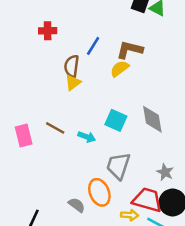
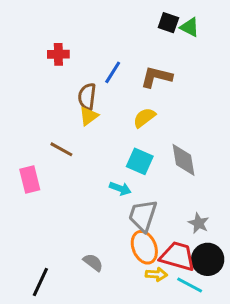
yellow semicircle: (120, 69) -> (144, 118), moved
brown line: (55, 128) -> (61, 149), moved
cyan arrow: (87, 137) -> (120, 188), moved
orange ellipse: (99, 192) -> (144, 247), moved

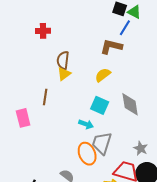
blue line: (113, 72) -> (125, 28), moved
brown line: (61, 149) -> (45, 97), turned 70
orange ellipse: (144, 247) -> (87, 154), moved

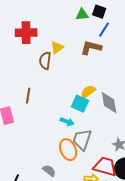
green triangle: (134, 12) -> (82, 15), moved, turned -32
red cross: (43, 31) -> (26, 33), size x1.5
yellow triangle: (64, 74) -> (57, 48), moved
yellow semicircle: (103, 75) -> (88, 92), moved

